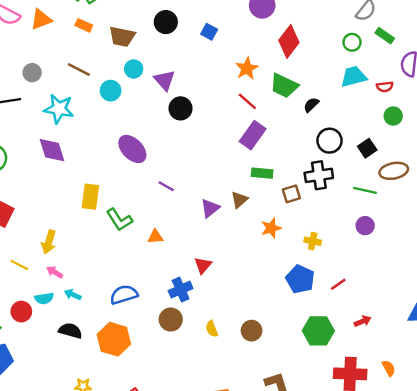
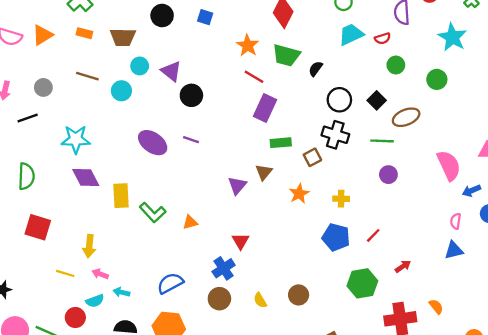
cyan star: (59, 109) -> (76, 139), moved
purple diamond: (52, 150) -> (86, 178), moved
black cross: (319, 175) -> (335, 135), turned 36
purple line: (166, 186) -> (191, 140), moved

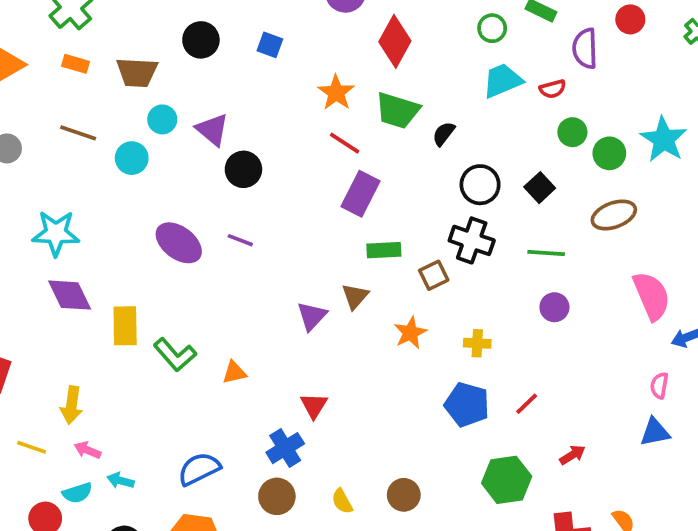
cyan star: (452, 37) -> (664, 139), moved
green circle: (437, 79) -> (609, 153), moved
brown ellipse: (406, 117) -> (614, 215), moved

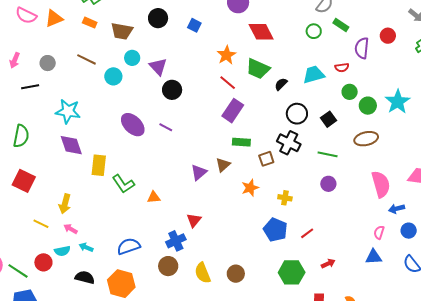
red diamond: (395, 41) -> (261, 32), turned -64
cyan trapezoid: (502, 81) -> (314, 75), moved
yellow semicircle: (342, 501) -> (203, 273), size x1.5

